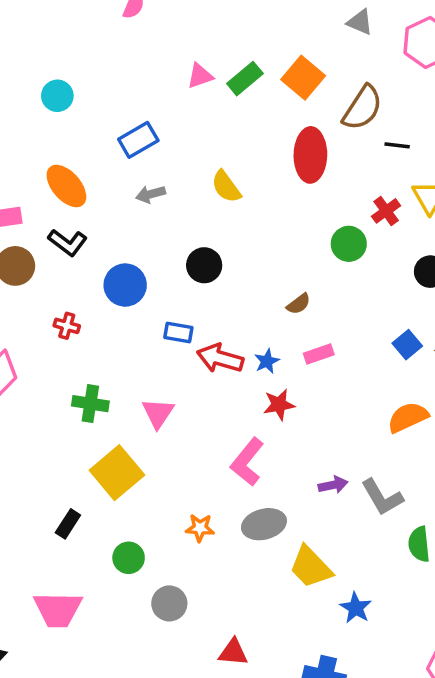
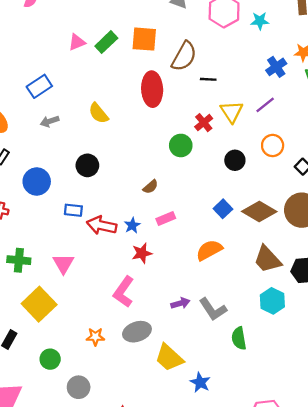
orange square: (303, 78) -> (144, 39), turned -32
orange semicircle: (408, 417) -> (209, 250), moved

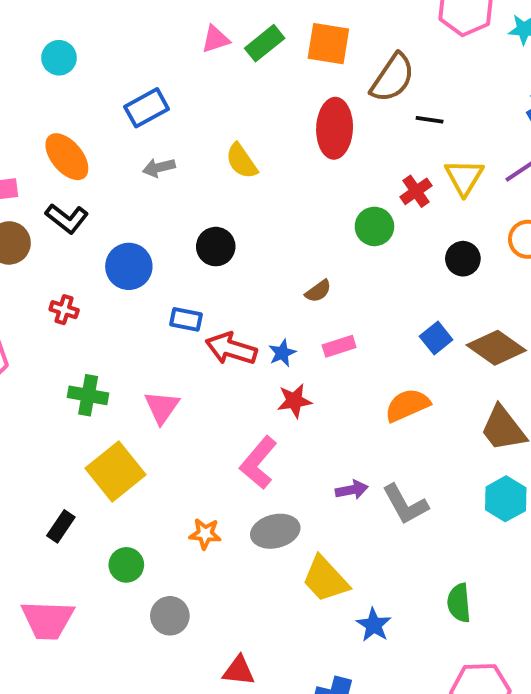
green semicircle: (239, 338) -> (459, 603), moved

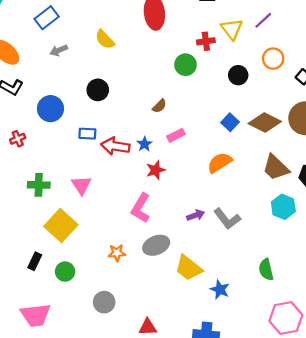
red cross: (416, 191) -> (206, 41), turned 36
red cross: (64, 310) -> (18, 139), turned -32
green circle: (126, 565) -> (65, 272), moved

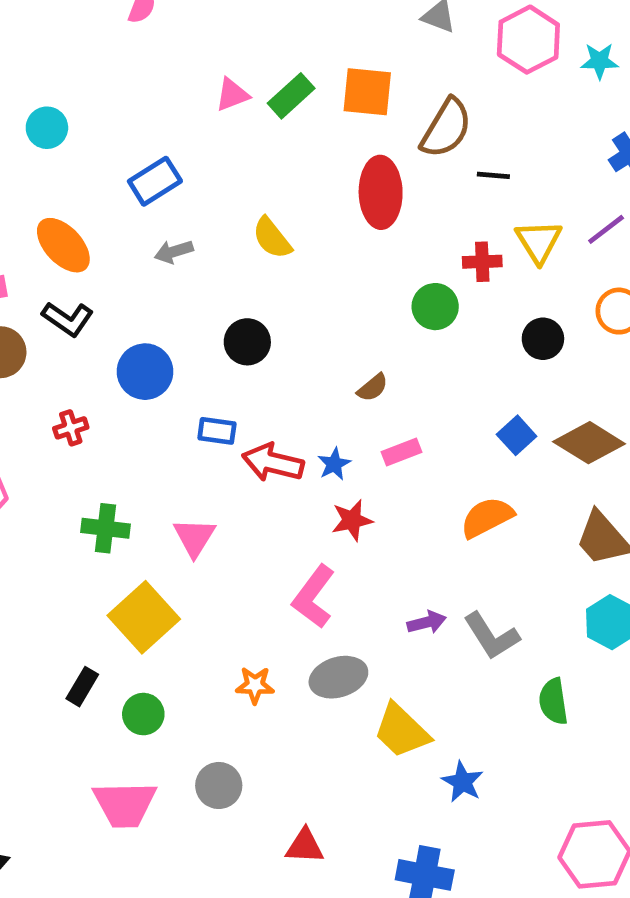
green semicircle: (266, 270) -> (553, 701), moved
pink trapezoid: (36, 315) -> (125, 804), moved

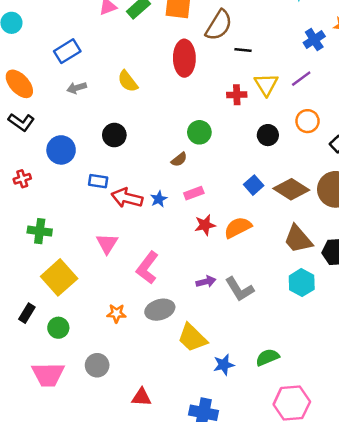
green circle: (435, 307) -> (199, 132), moved
red star: (352, 520) -> (205, 225), moved
pink triangle: (194, 537) -> (107, 244), moved
green semicircle: (553, 701) -> (267, 357), moved, turned 75
blue star: (462, 782) -> (224, 365), turned 30

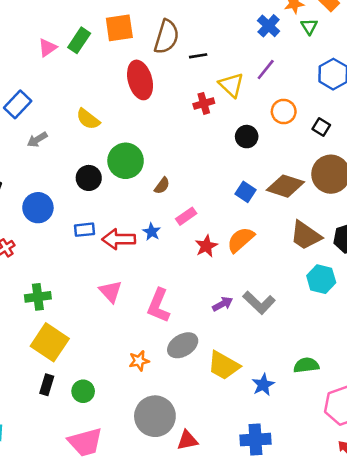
green circle: (199, 132) -> (126, 161), moved, size x1.4
yellow square: (59, 277) -> (50, 342), moved
green semicircle: (267, 357) -> (306, 365), turned 30
gray circle: (97, 365) -> (155, 416), moved, size x1.6

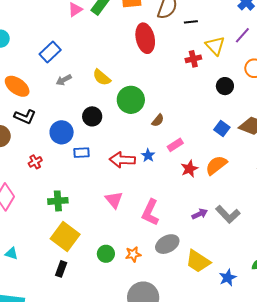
yellow semicircle: (88, 119) -> (102, 77), moved
black circle: (89, 178) -> (92, 116), moved
blue rectangle: (84, 230) -> (81, 153), moved
green circle: (83, 391) -> (106, 254), moved

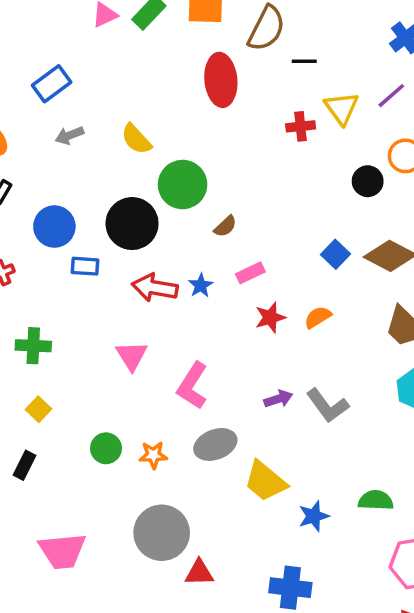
black circle: (225, 86) -> (368, 181), moved
black circle: (92, 116) -> (132, 224), moved, size x1.5
orange semicircle: (216, 165) -> (318, 317), size x0.7
yellow square: (65, 236) -> (38, 409), size x0.5

